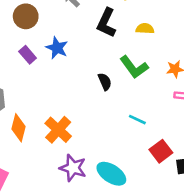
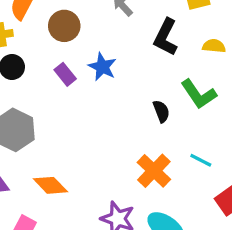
orange diamond: (18, 128) -> (50, 185), moved, turned -60
orange cross: (58, 130) -> (154, 171), moved

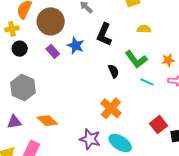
brown circle: (64, 26) -> (51, 21), size x1.4
black L-shape: (166, 37) -> (104, 34), moved
cyan line: (201, 160) -> (147, 82), moved

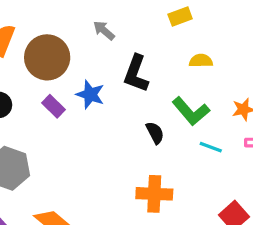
orange cross: (111, 108) -> (154, 194), turned -35

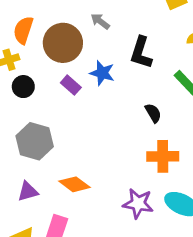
gray arrow: (104, 30) -> (100, 21), moved
black semicircle: (155, 133) -> (153, 113), moved

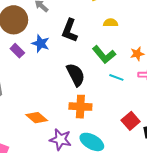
black semicircle: (153, 113) -> (76, 75), size x1.6
orange diamond: (74, 184) -> (37, 118), moved

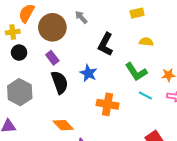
blue star: (41, 43) -> (88, 73), moved
black semicircle: (76, 75) -> (60, 82), moved
orange cross: (80, 107) -> (108, 104), moved

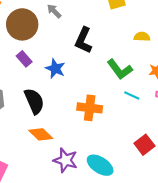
yellow semicircle: (146, 42) -> (142, 37), moved
blue star: (88, 73) -> (55, 69), moved
black semicircle: (60, 82) -> (34, 101), moved

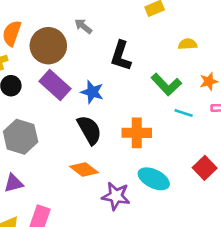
purple rectangle: (24, 59) -> (55, 85), size x1.6
black semicircle: (34, 101) -> (89, 130), moved
cyan ellipse: (100, 165) -> (154, 179), moved

